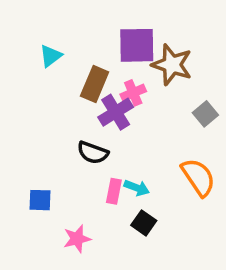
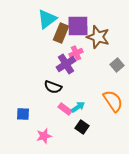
cyan triangle: (51, 56) -> (47, 19), moved, size x1.5
brown rectangle: (95, 84) -> (61, 33), moved
cyan arrow: (137, 188) -> (78, 107), turned -56
pink rectangle: (114, 191) -> (65, 109), turned -64

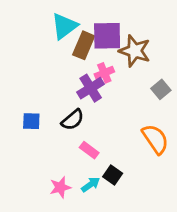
black semicircle: (53, 87) -> (73, 120), turned -60
cyan arrow: (78, 107) -> (91, 185), moved
blue square: (23, 114) -> (31, 121), moved

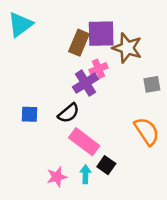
cyan triangle: (64, 26) -> (20, 24), moved
gray square: (161, 89) -> (152, 84), turned 30
pink rectangle: (89, 150) -> (84, 142), size x1.6
cyan arrow: (91, 185) -> (85, 174), turned -54

